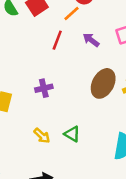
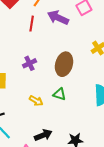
purple arrow: (91, 40) -> (58, 18), size x1.5
brown ellipse: (103, 83) -> (64, 64), moved

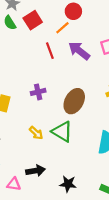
red line: (32, 24) -> (50, 51), turned -42
green triangle: (59, 94) -> (62, 132), size x1.5

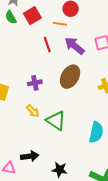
orange line: (62, 28) -> (60, 24), turned 48
brown ellipse: (74, 101) -> (70, 77), moved
yellow arrow: (36, 133) -> (33, 111), moved

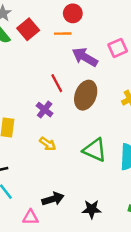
red line: (47, 45) -> (57, 83), moved
purple cross: (35, 83) -> (45, 110), turned -32
green triangle: (56, 121) -> (95, 150), moved

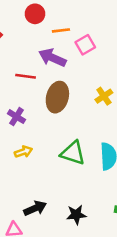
orange line: (63, 34) -> (61, 30), moved
red line: (57, 83) -> (26, 76), moved, turned -48
yellow arrow: (48, 144) -> (23, 152), turned -49

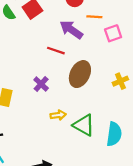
purple arrow: (52, 58) -> (71, 30), moved
yellow arrow: (23, 152) -> (58, 115), moved

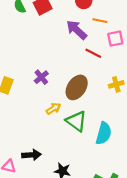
red line: (56, 51) -> (93, 53), moved
brown ellipse: (80, 74) -> (77, 87), moved
yellow arrow: (58, 115) -> (53, 109), turned -32

